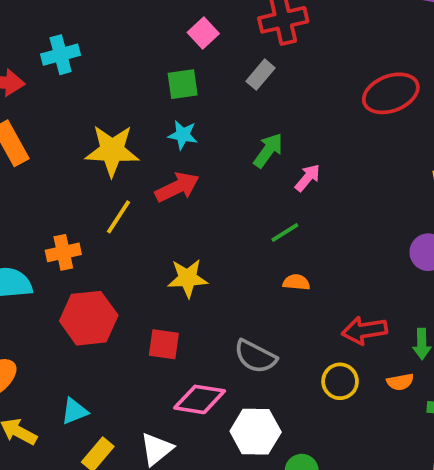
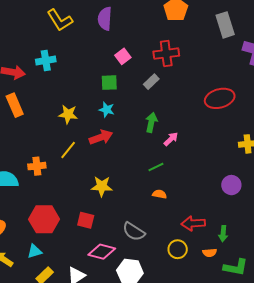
green arrow: (268, 150) -> (151, 122), turned -30
yellow star: (112, 151) -> (68, 114), size x0.7
red hexagon: (89, 318) -> (44, 219), moved

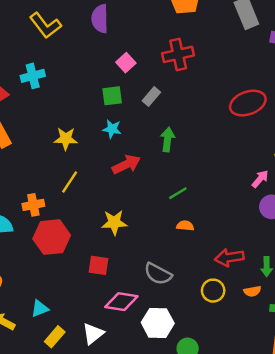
gray rectangle: (151, 82) -> (151, 97), moved
red arrow: (101, 137) -> (126, 164), moved
pink arrow: (171, 139) -> (260, 179), moved
red hexagon: (44, 219) -> (52, 237), moved

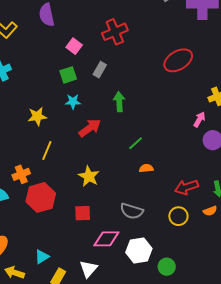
yellow star: (114, 222) -> (89, 176), turned -30

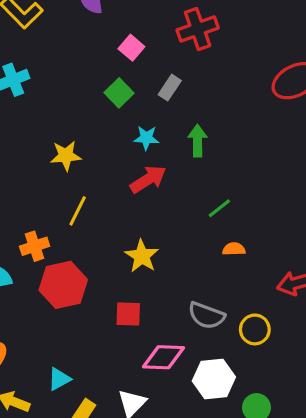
green square: (68, 75) -> (119, 93), turned -30
cyan star: (73, 102) -> (146, 138), moved
yellow circle: (178, 216) -> (255, 329), moved

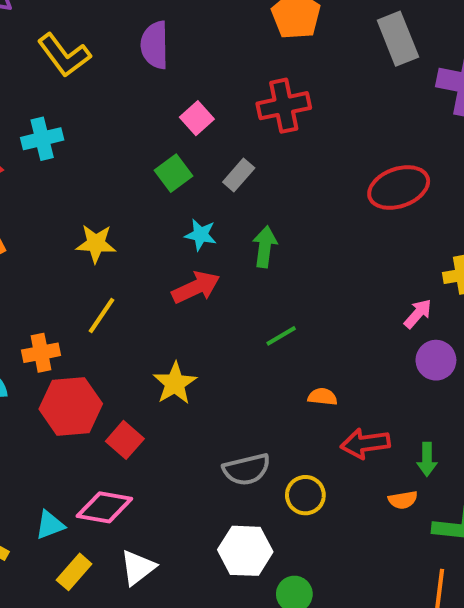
orange semicircle: (234, 249) -> (323, 397), moved
red square: (128, 314) -> (125, 440), moved, turned 32
gray semicircle: (206, 316) -> (247, 469), turned -42
pink diamond: (164, 357) -> (104, 507), moved

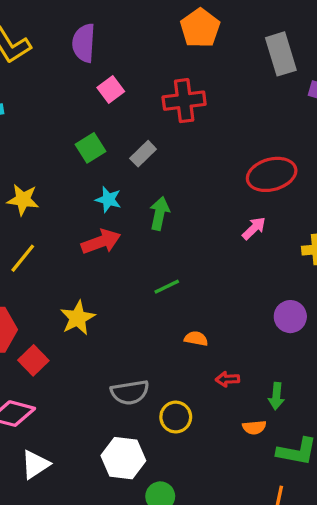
pink square: (197, 118) -> (111, 89), moved
pink arrow: (418, 314) -> (254, 228), moved
red arrow: (365, 443) -> (227, 379), size x0.6

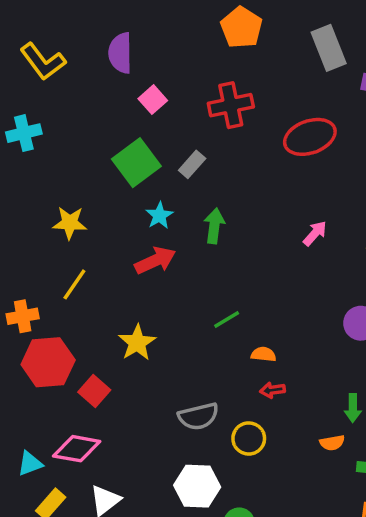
green square: (91, 148) -> (136, 163), size x1.5
red ellipse: (272, 174) -> (310, 137), moved
cyan star: (108, 199) -> (159, 215), turned 30
green line: (167, 287) -> (227, 319), moved
red arrow: (227, 379) -> (272, 390), moved

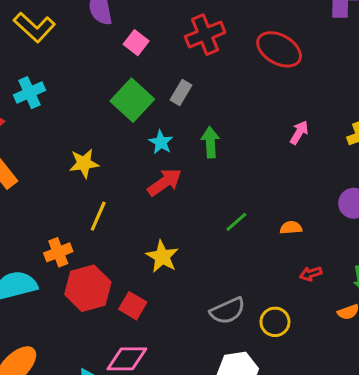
red ellipse: (310, 137) -> (279, 49), turned 60
orange semicircle: (264, 354) -> (291, 228), moved
red arrow: (272, 390) -> (311, 274), moved

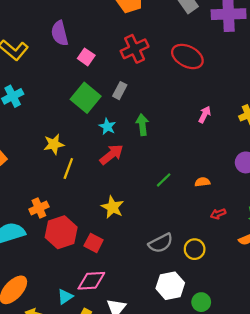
yellow line: (98, 216) -> (68, 168), moved

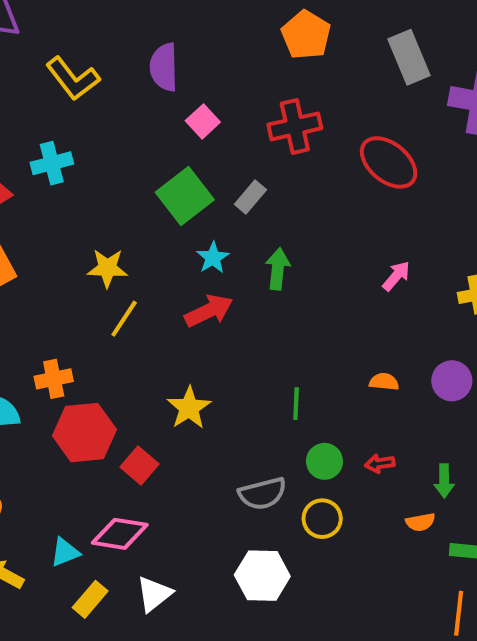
green line: (164, 180) -> (296, 404), moved, turned -56
orange semicircle: (202, 182) -> (384, 382), moved
green circle: (201, 302) -> (324, 461), moved

